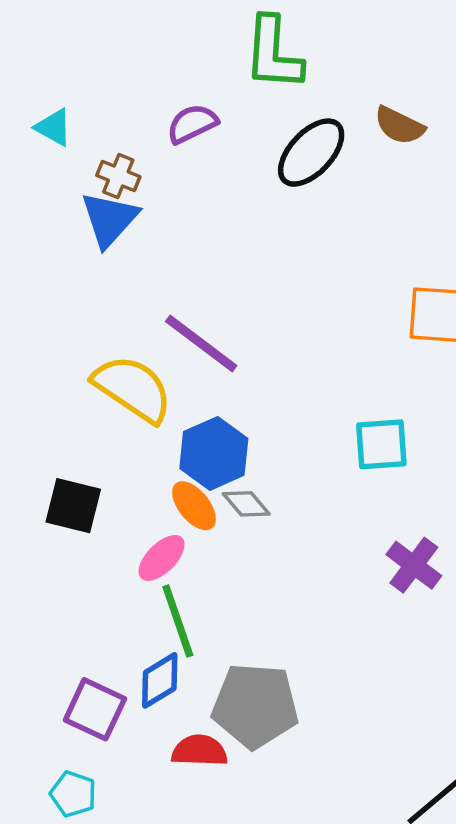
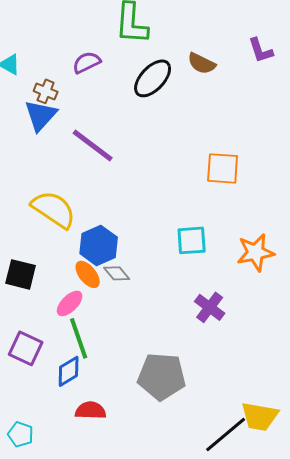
purple line: (201, 344) -> (93, 145), moved
gray pentagon: (255, 706) -> (162, 376), moved
purple square: (95, 709) -> (26, 348), moved

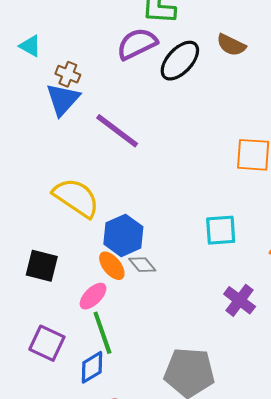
purple semicircle: (87, 62) -> (137, 44), moved, size x1.4

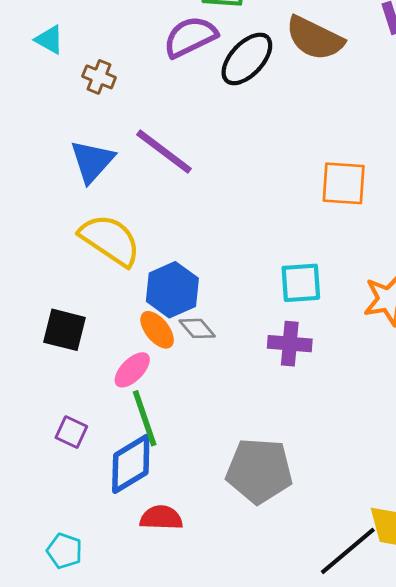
brown semicircle: (231, 45) -> (315, 38), size x1.5
blue triangle: (63, 99) -> (92, 161), moved
purple cross: (240, 300) -> (290, 344), moved, turned -32
purple square: (47, 343) -> (71, 432), size x0.7
blue diamond: (92, 367) -> (131, 464), size x1.4

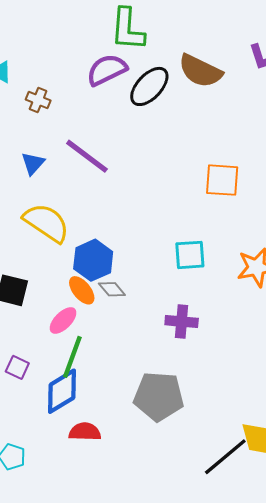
blue triangle: (92, 161) -> (33, 163), size x0.7
purple cross: (290, 344) -> (182, 322), moved
green line: (145, 418) -> (72, 357), turned 39

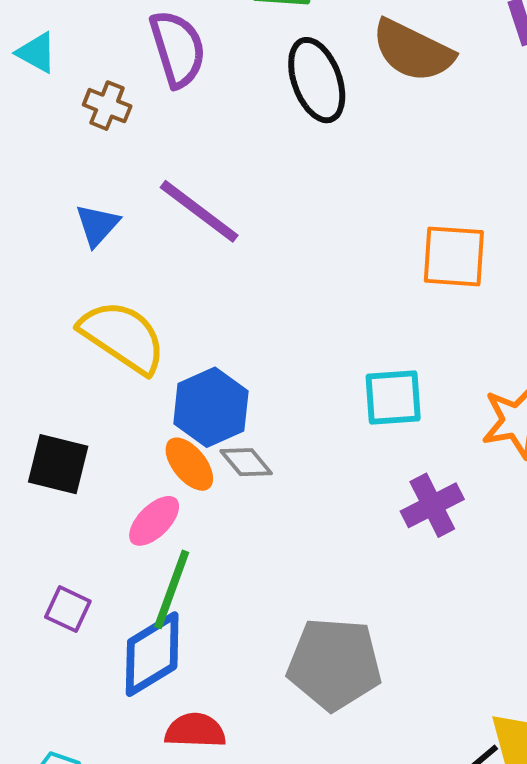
purple semicircle: (107, 70) -> (178, 49), moved, turned 99
black ellipse: (149, 86) -> (317, 80), turned -63
purple cross: (182, 322) -> (432, 505), moved, turned -32

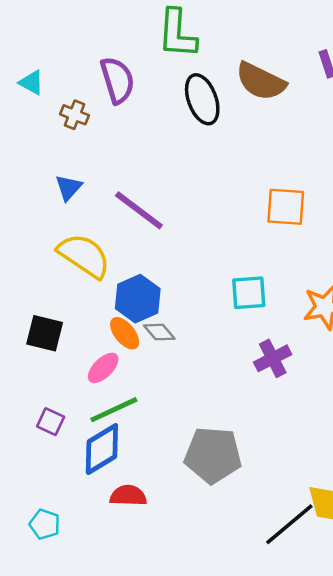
purple line: (199, 211) -> (139, 210), moved
green line: (172, 589) -> (114, 410), turned 45

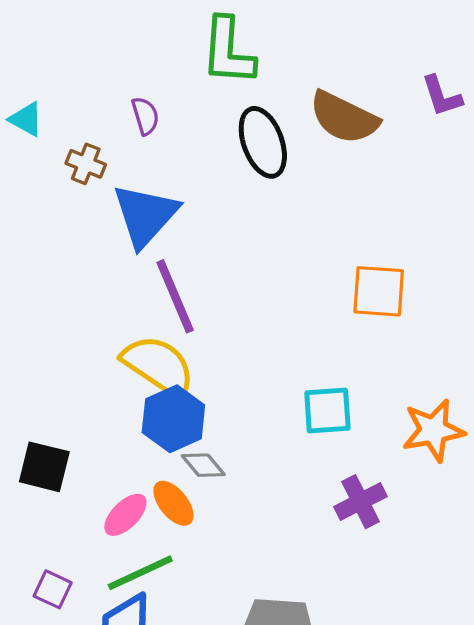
purple semicircle: (117, 80) -> (145, 116), size x0.6
blue triangle: (69, 188) -> (145, 215), moved, size x1.8
purple line: (139, 210) -> (175, 296), turned 30
yellow semicircle: (84, 256) -> (159, 366), moved
orange ellipse: (125, 333) -> (173, 503), moved

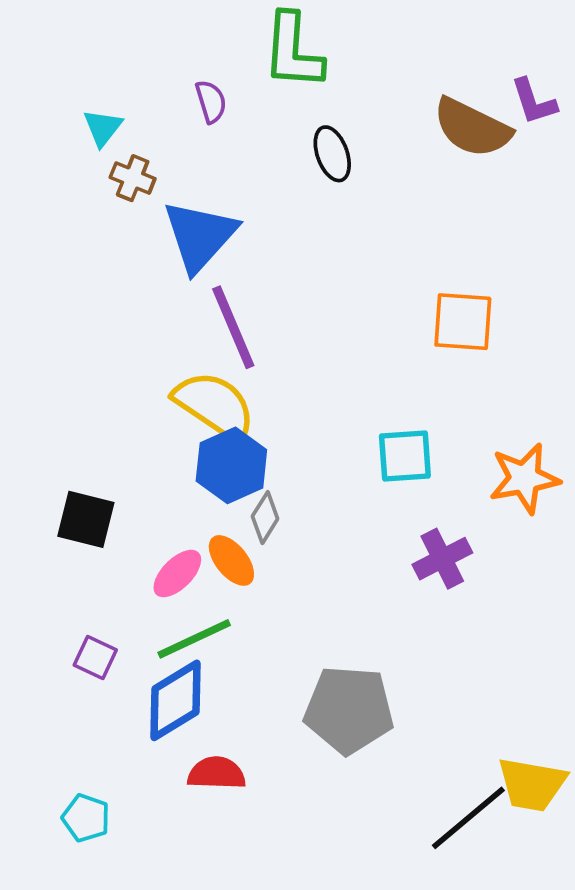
purple semicircle: (145, 116) -> (211, 102), moved
brown semicircle: (344, 118) -> (472, 128), moved
cyan triangle: (26, 119) -> (103, 128), moved, turned 39
black ellipse: (263, 142) -> (332, 154), size x0.7
gray diamond: (203, 465) -> (265, 518), turned 72

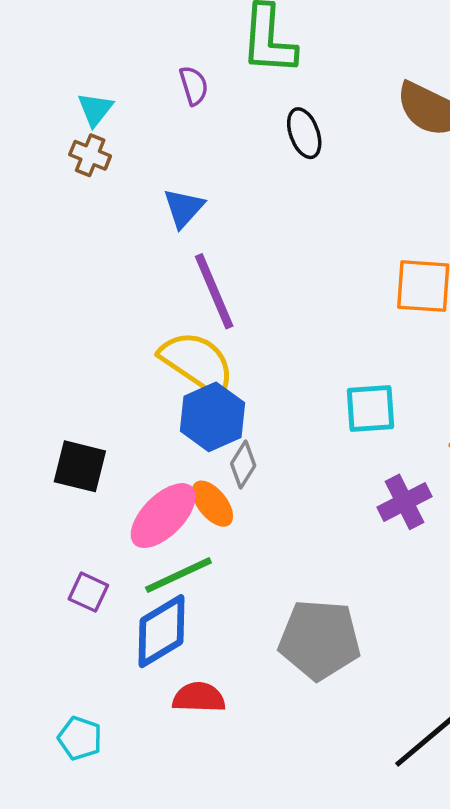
brown cross: (133, 178) -> (90, 155), moved
blue triangle: (200, 236) -> (184, 208), size x0.6
pink ellipse: (177, 574) -> (163, 516), size x1.5

